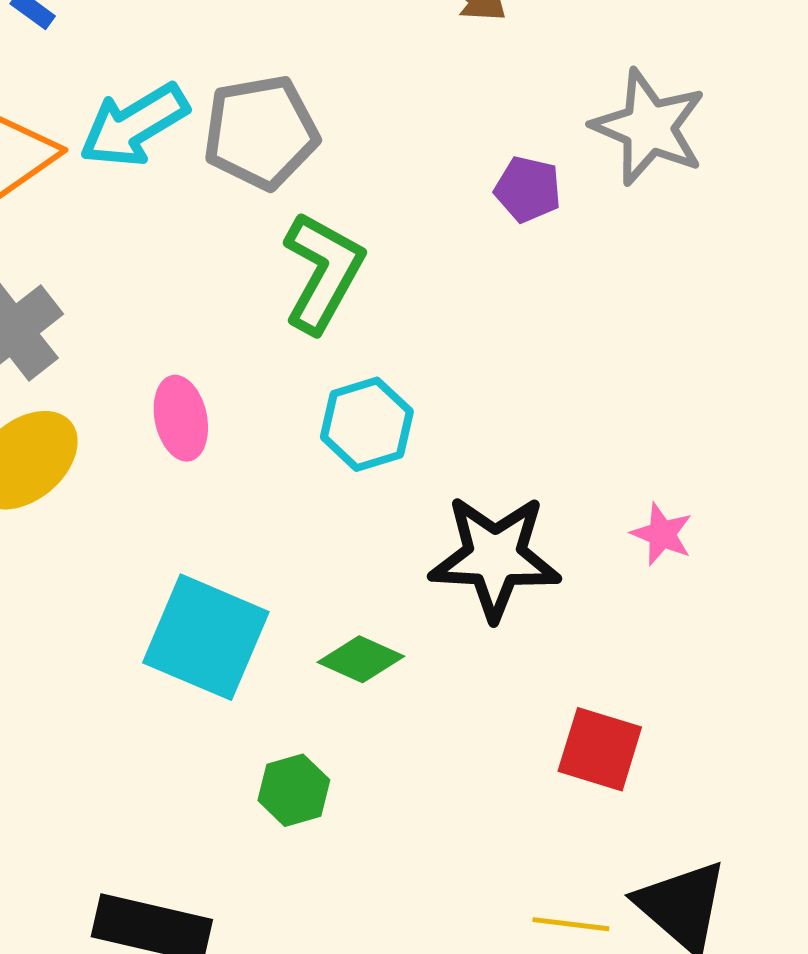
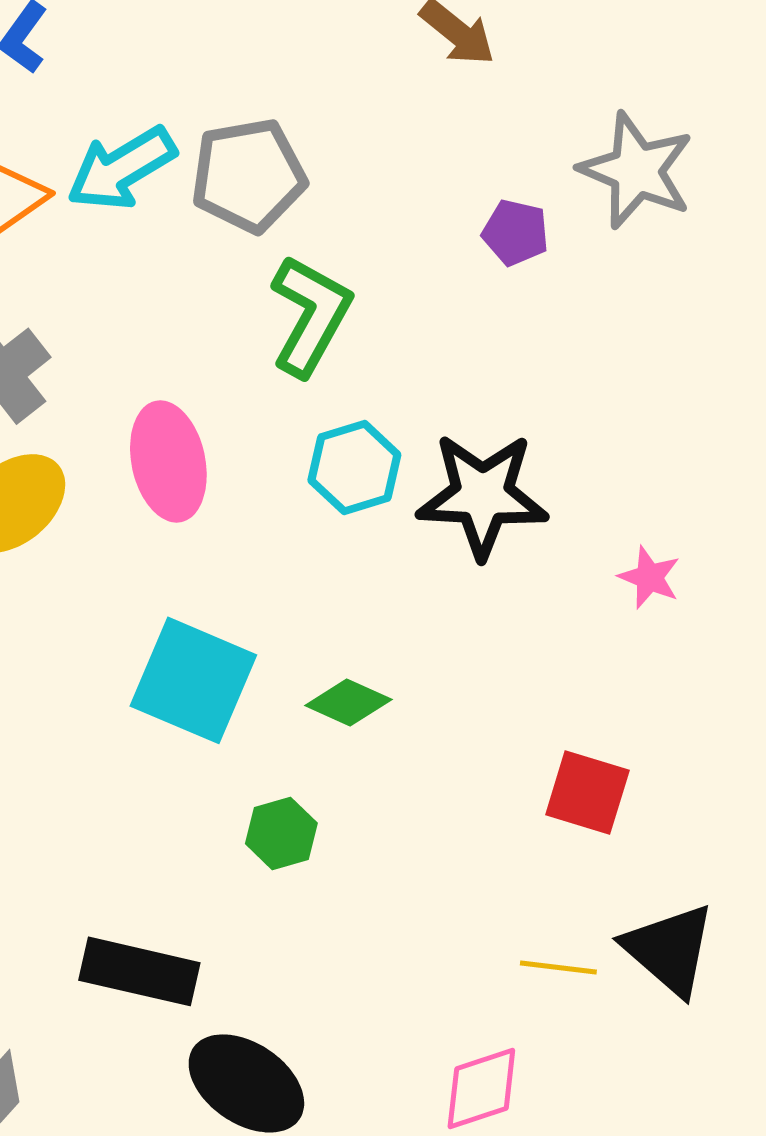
pink ellipse: (181, 418) -> (168, 461), size x1.4
black star: (495, 557) -> (482, 495), moved

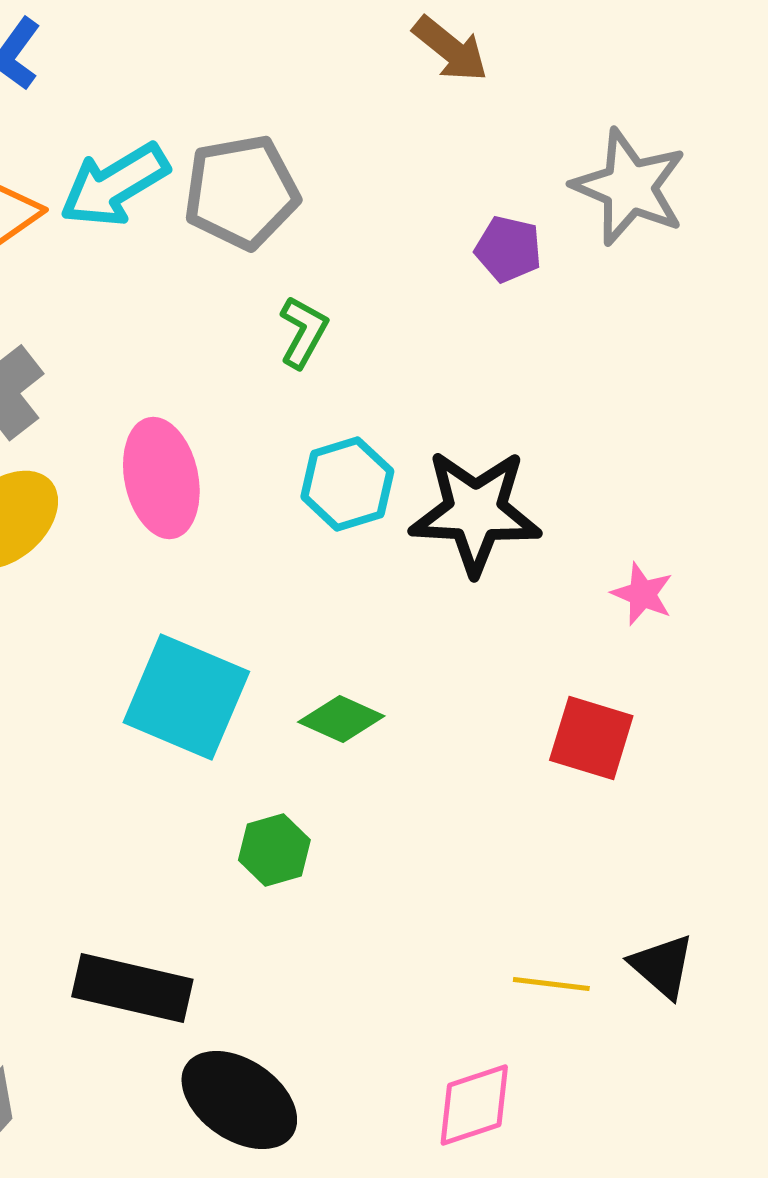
green L-shape: (310, 315) -> (303, 332), size x0.6
red square: (587, 792) -> (591, 738), moved
black triangle: (669, 949) -> (662, 966), size x0.7

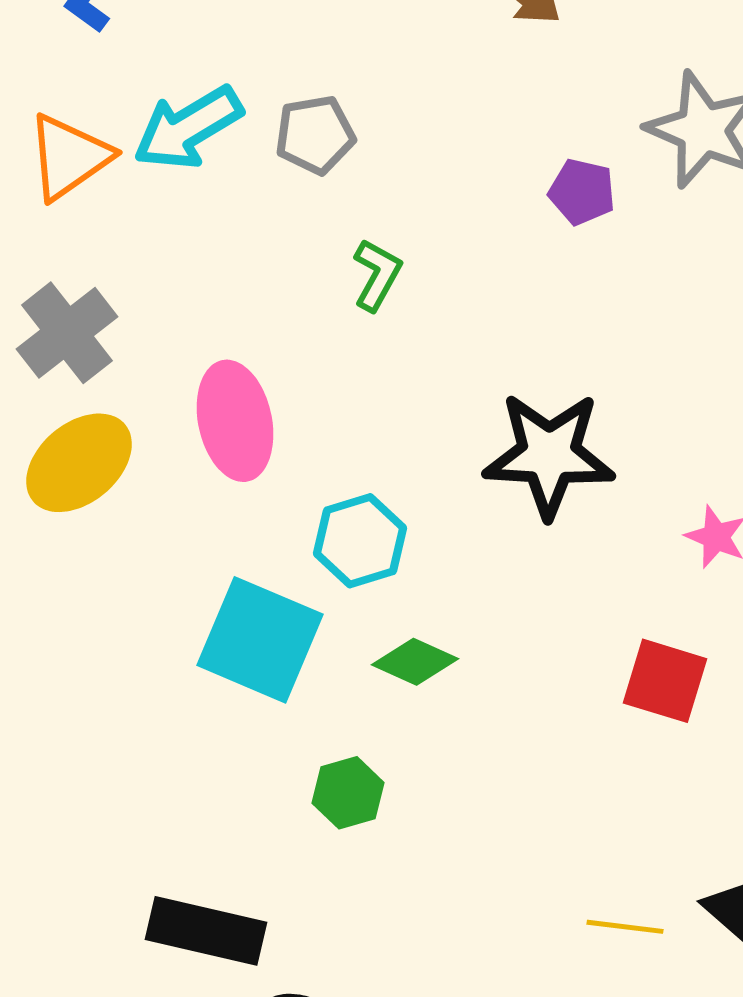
gray pentagon: (241, 192) -> (315, 135), size x0.7
cyan hexagon: (347, 484) -> (360, 541), moved

